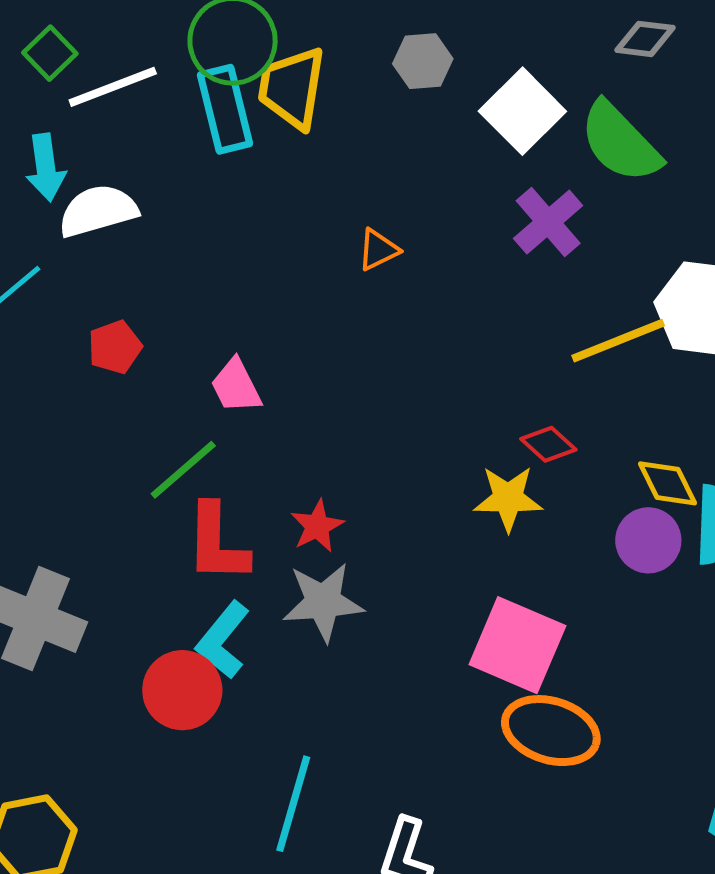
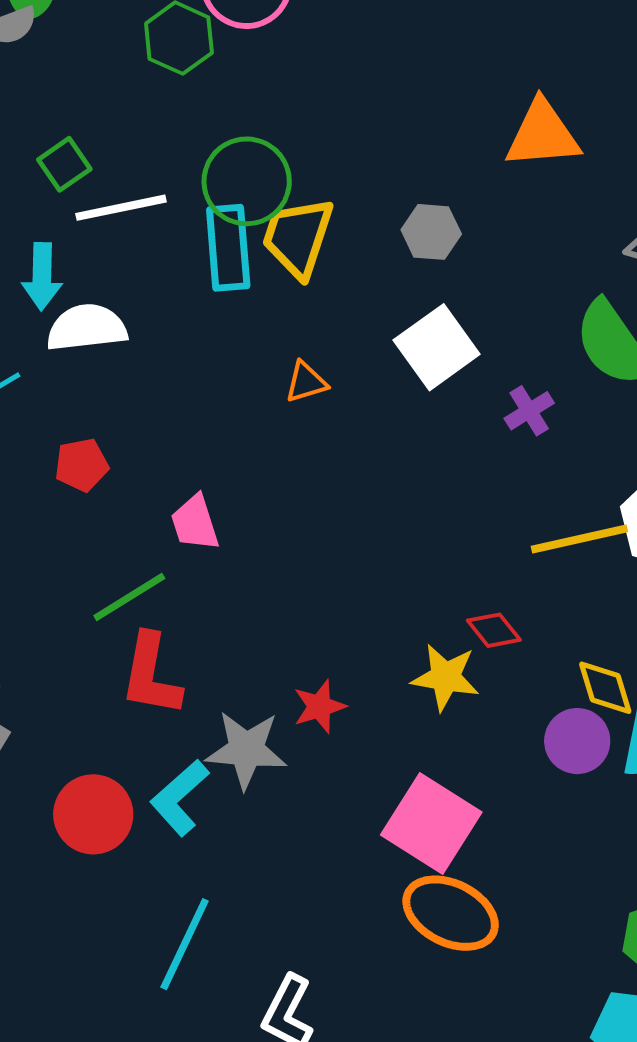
white square: (522, 111) -> (437, 347), moved
purple cross: (548, 222) -> (529, 411), size x0.7
orange triangle: (378, 250) -> (306, 382), moved
red star: (317, 526) -> (319, 707), moved
cyan L-shape: (223, 640) -> (180, 798), moved

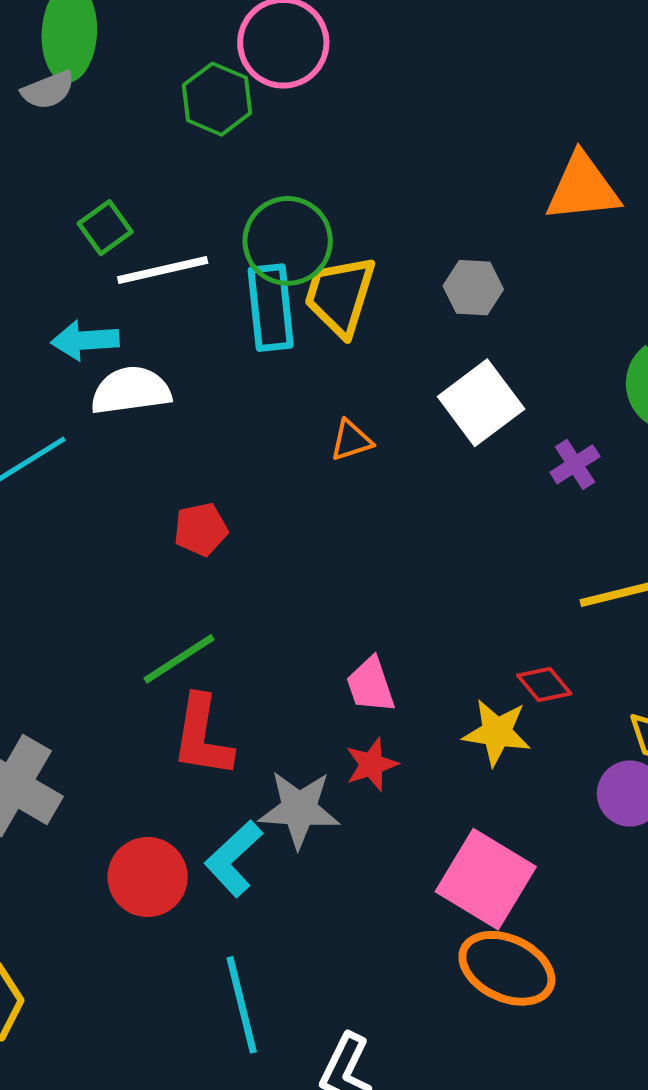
cyan arrow: (42, 276) -> (85, 340), turned 86
red pentagon: (82, 465) -> (201, 529), moved
pink trapezoid: (195, 523) -> (371, 685), moved
cyan line: (185, 944) -> (242, 1005), turned -38

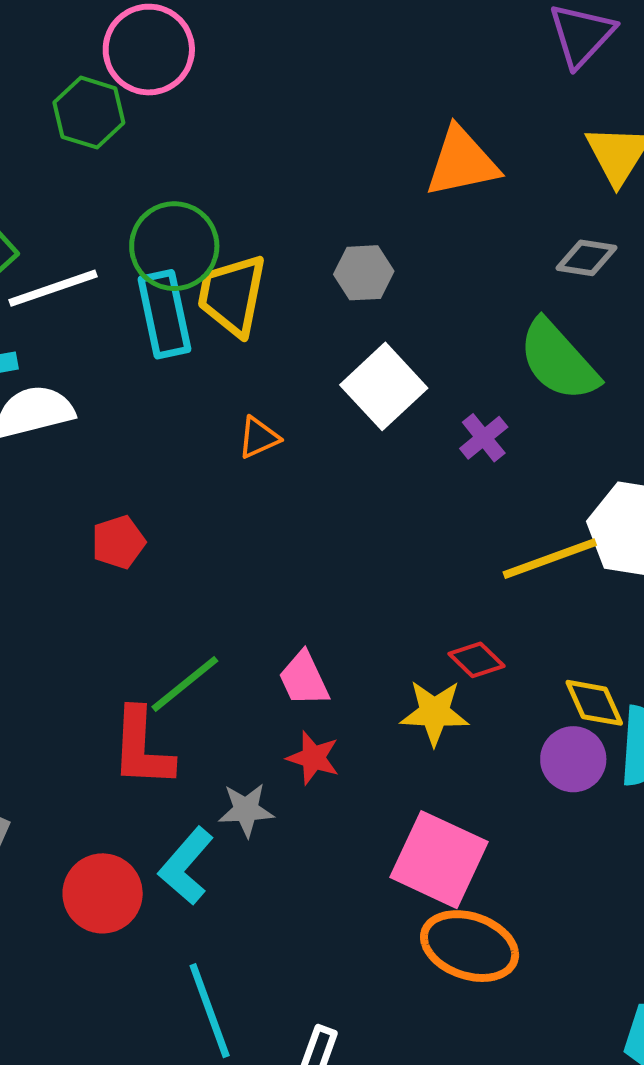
green line: (179, 659) -> (185, 684), moved
red star: (371, 764) -> (313, 758), turned -30
gray star: (299, 809) -> (246, 810), size x0.7

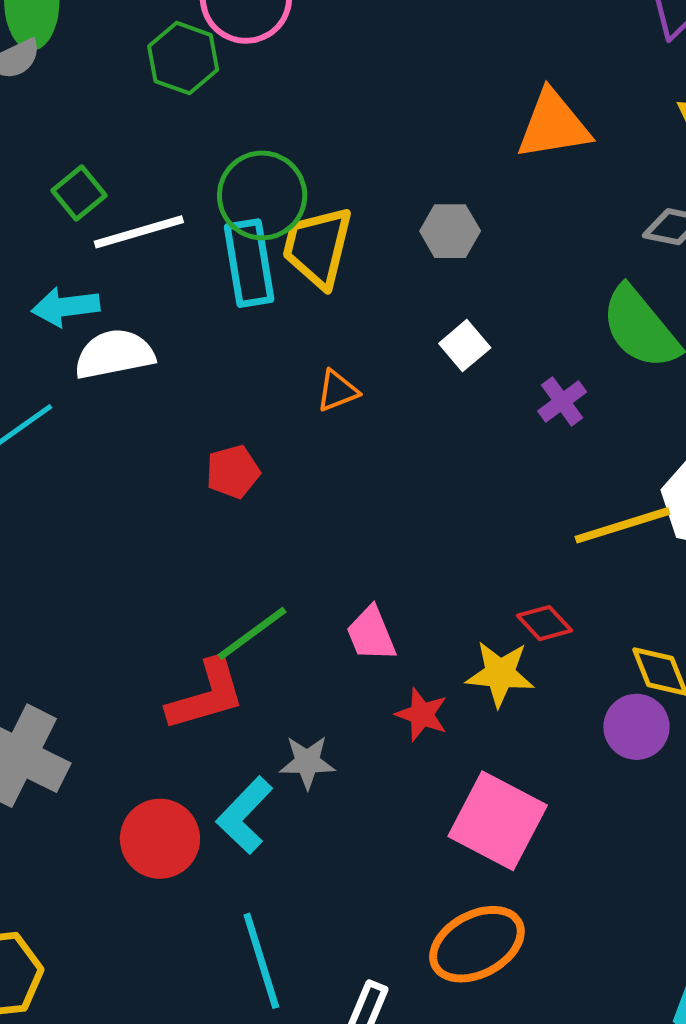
white square: (384, 386) -> (465, 346), size x0.6
red pentagon: (118, 542) -> (233, 472), moved
red L-shape: (142, 748) -> (206, 695), turned -112
red star: (313, 758) -> (422, 714), moved
orange ellipse: (470, 946) -> (477, 944), moved, turned -50

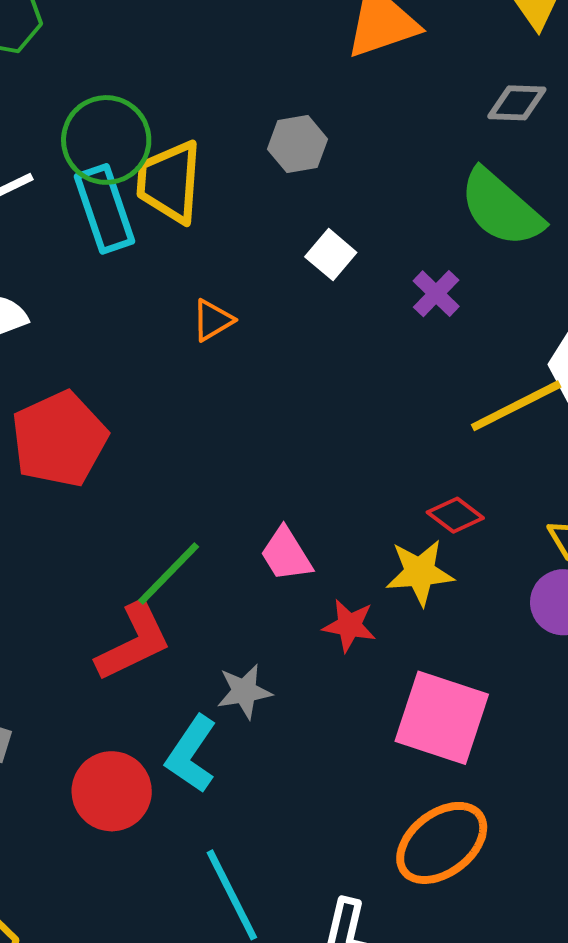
red pentagon: (233, 472) -> (59, 439), moved, size x1.8

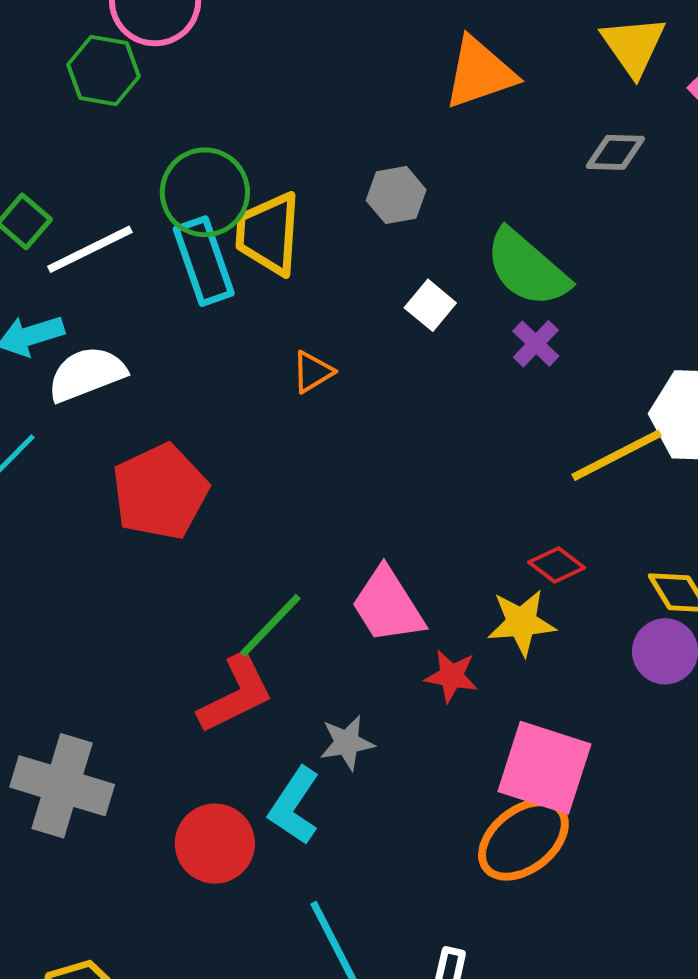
green semicircle: (501, 208) -> (527, 268), moved
pink trapezoid: (286, 554) -> (388, 605), size x1.4
orange ellipse: (442, 843) -> (523, 839), moved

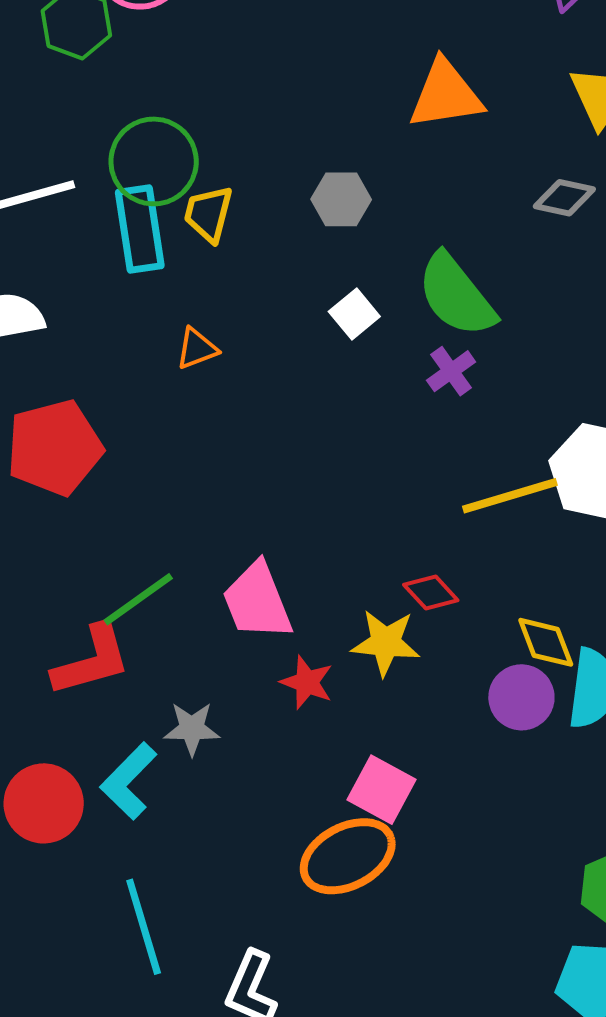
yellow trapezoid: (268, 234) -> (208, 214), size x0.7
orange triangle: (313, 372) -> (197, 348), moved
pink square: (544, 768) -> (381, 790), size x0.7

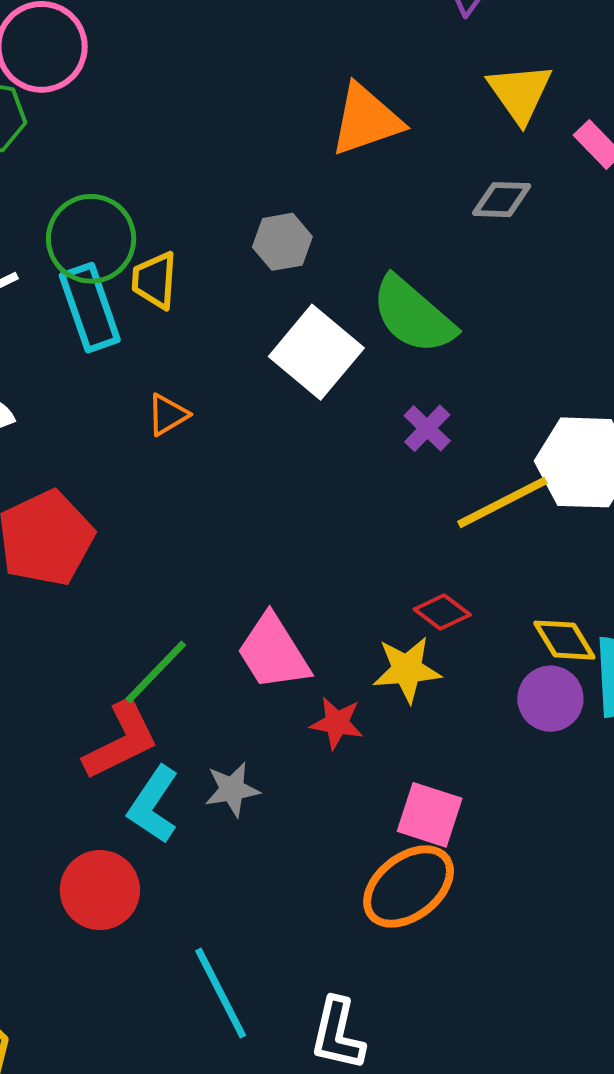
white square: (354, 314) -> (316, 352), size x1.8
purple cross: (451, 371) -> (427, 428), moved
cyan L-shape: (129, 781) -> (153, 805), moved

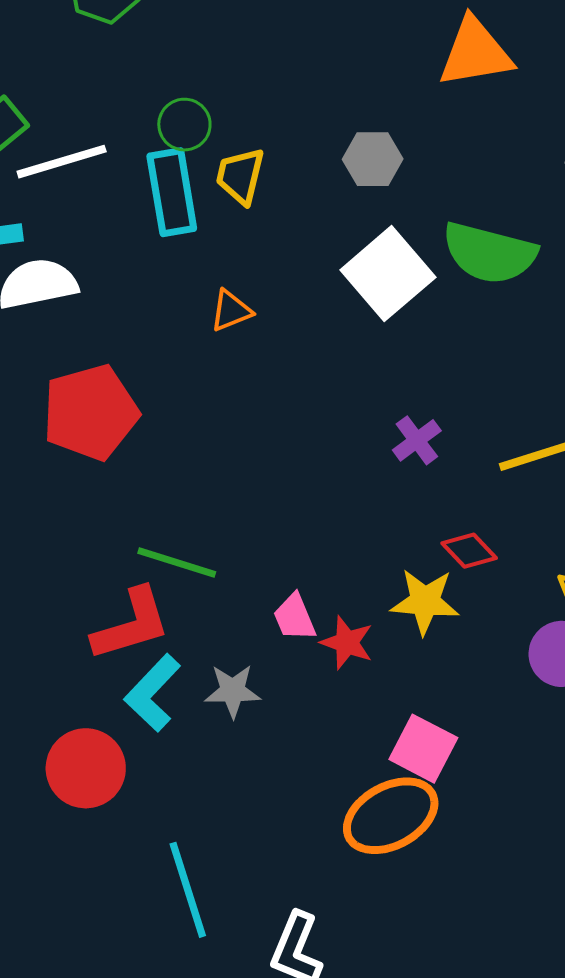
green circle: (91, 239) -> (184, 125), size x0.6
green semicircle: (413, 315) -> (489, 253), turned -36
purple cross: (427, 428) -> (417, 440), moved
pink trapezoid: (273, 652) -> (294, 617), moved, size x0.6
green line: (156, 672) -> (177, 562), turned 54

